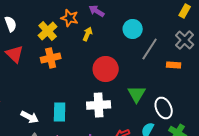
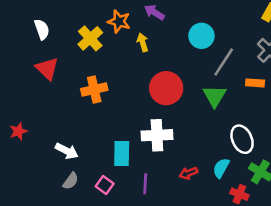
yellow arrow: (88, 34) -> (143, 42), turned -40
orange cross: (51, 58) -> (94, 89), moved
green triangle: (137, 94) -> (215, 96), moved
cyan rectangle: (60, 112) -> (122, 154), moved

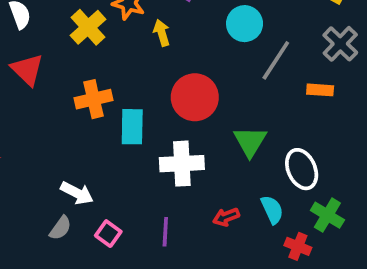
green triangle: (215, 96) -> (250, 141), moved
white arrow: (67, 151) -> (77, 193), moved
cyan rectangle: (122, 154) -> (132, 127), moved
cyan semicircle: (221, 168) -> (272, 210), turned 126

